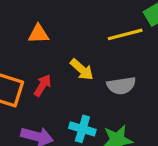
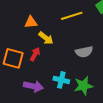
yellow line: (125, 34) -> (72, 16), moved
yellow arrow: (82, 69) -> (46, 38), moved

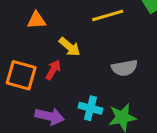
orange triangle: (31, 22) -> (36, 20), moved

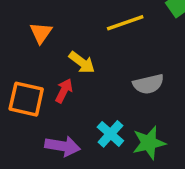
orange triangle: (36, 20) -> (41, 33), turned -48
cyan cross: (90, 108) -> (110, 134), turned 30

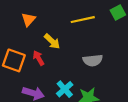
red arrow: (64, 91) -> (38, 58), turned -64

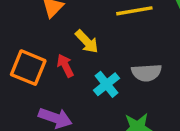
cyan cross: (65, 89) -> (106, 84), moved

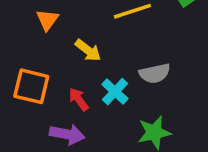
red arrow: (65, 66) -> (79, 99), moved

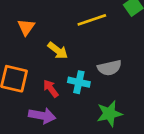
cyan cross: (115, 92) -> (79, 82), turned -30

